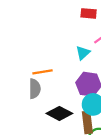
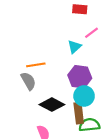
gray semicircle: (35, 89) -> (28, 81), turned -30

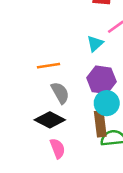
gray semicircle: (28, 81) -> (60, 93), moved
black diamond: (52, 105) -> (50, 120), moved

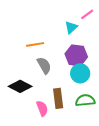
black diamond: (50, 120) -> (20, 86), moved
brown rectangle: (100, 124) -> (58, 98), moved

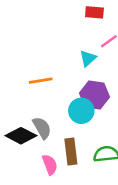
gray semicircle: (44, 65) -> (42, 128), moved
cyan circle: (80, 73) -> (81, 111), moved

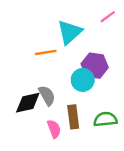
cyan triangle: (88, 58) -> (70, 32), moved, size x1.6
black diamond: (21, 136) -> (28, 103), turned -40

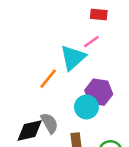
pink line: (108, 17) -> (91, 42), moved
orange line: (46, 52) -> (48, 79), turned -42

